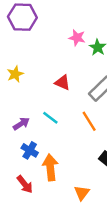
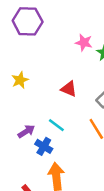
blue cross: (30, 150) -> (44, 146), moved

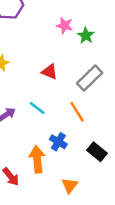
blue cross: (44, 146) -> (58, 142), moved

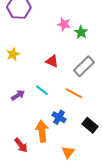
orange line: (77, 112) -> (74, 93), turned -30

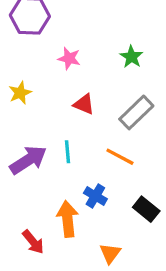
pink star: (64, 24) -> (69, 58), moved
cyan line: (42, 90) -> (68, 152), turned 48
purple arrow: (18, 95) -> (28, 160), size x1.6

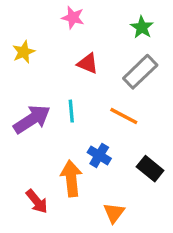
green star: (131, 57) -> (142, 27), moved

